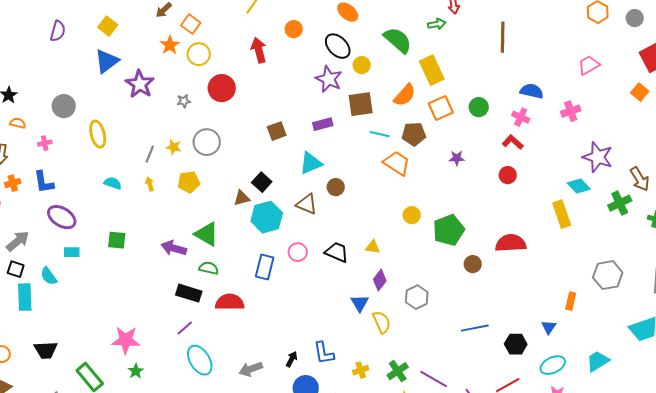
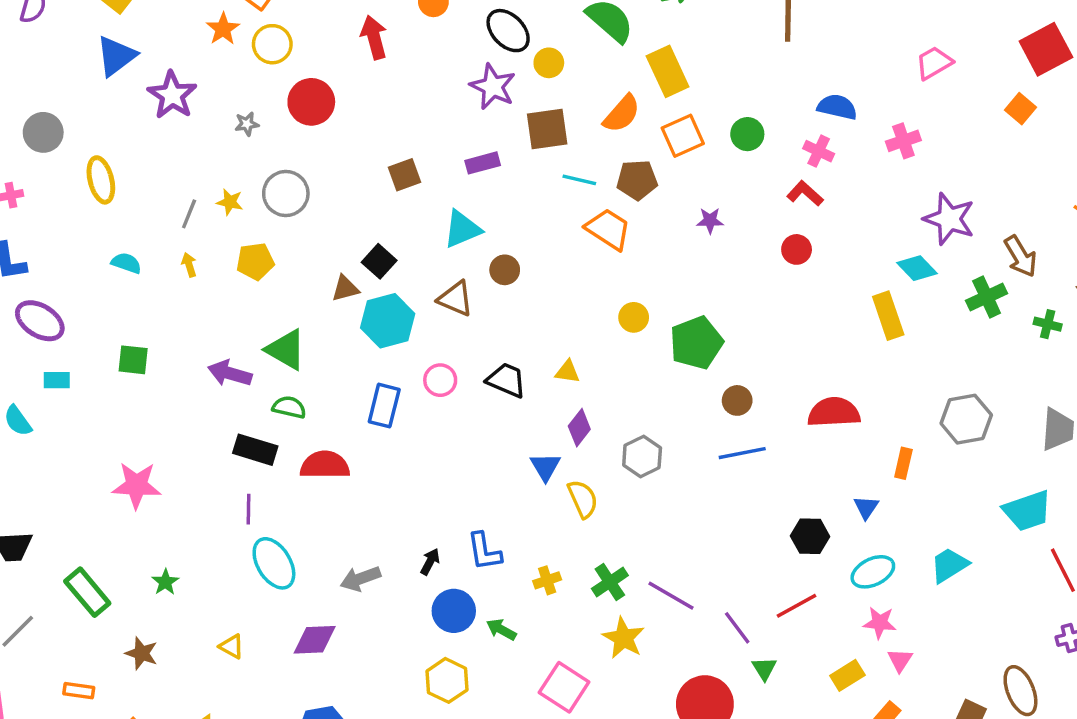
red semicircle: (511, 243) -> (834, 412), moved
purple line: (185, 328) -> (248, 509), turned -48
blue line: (475, 328) -> (742, 453), moved
pink star: (126, 340) -> (137, 485), moved

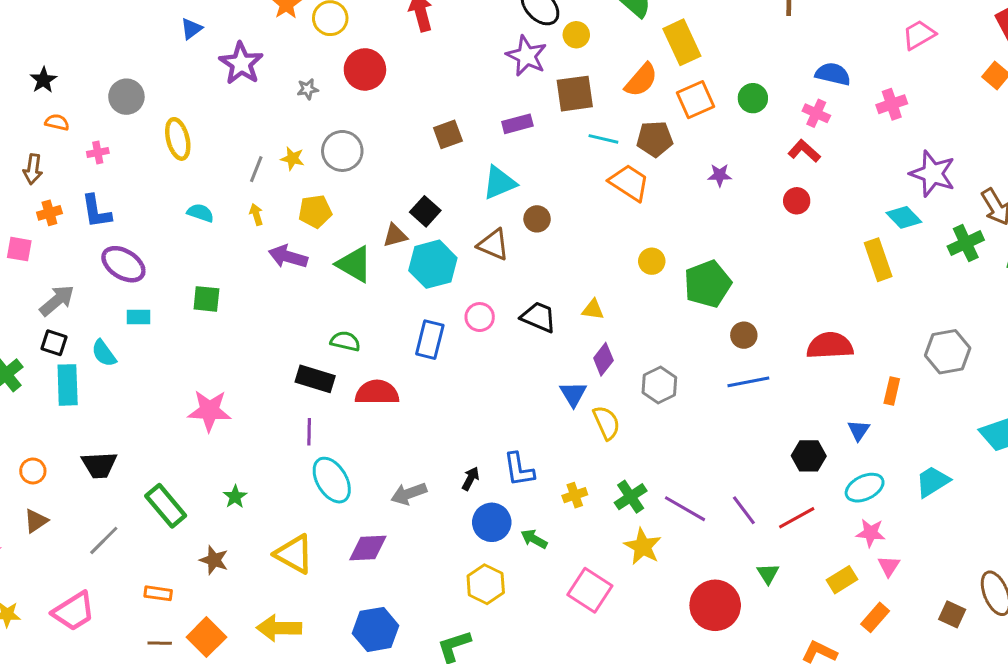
blue triangle: (116, 56) -> (191, 29), size x0.6
green triangle: (286, 350) -> (354, 264), moved
purple arrow: (230, 373) -> (288, 257), moved
purple line: (737, 628) -> (744, 510), moved
yellow triangle: (232, 646) -> (294, 554), size x1.8

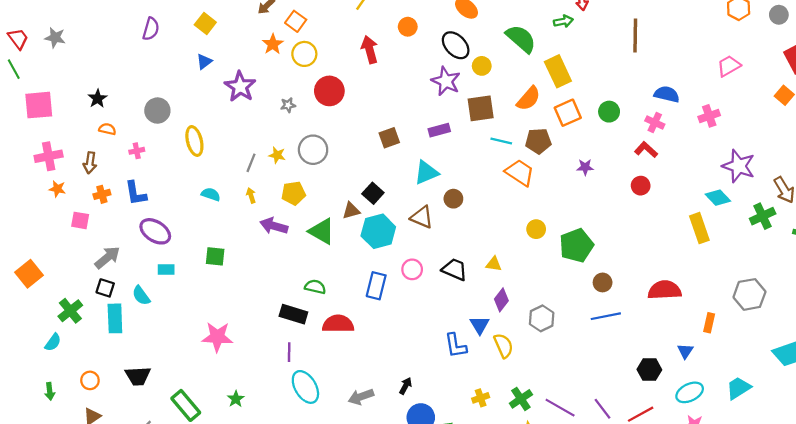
blue L-shape: (519, 469) -> (456, 346), moved

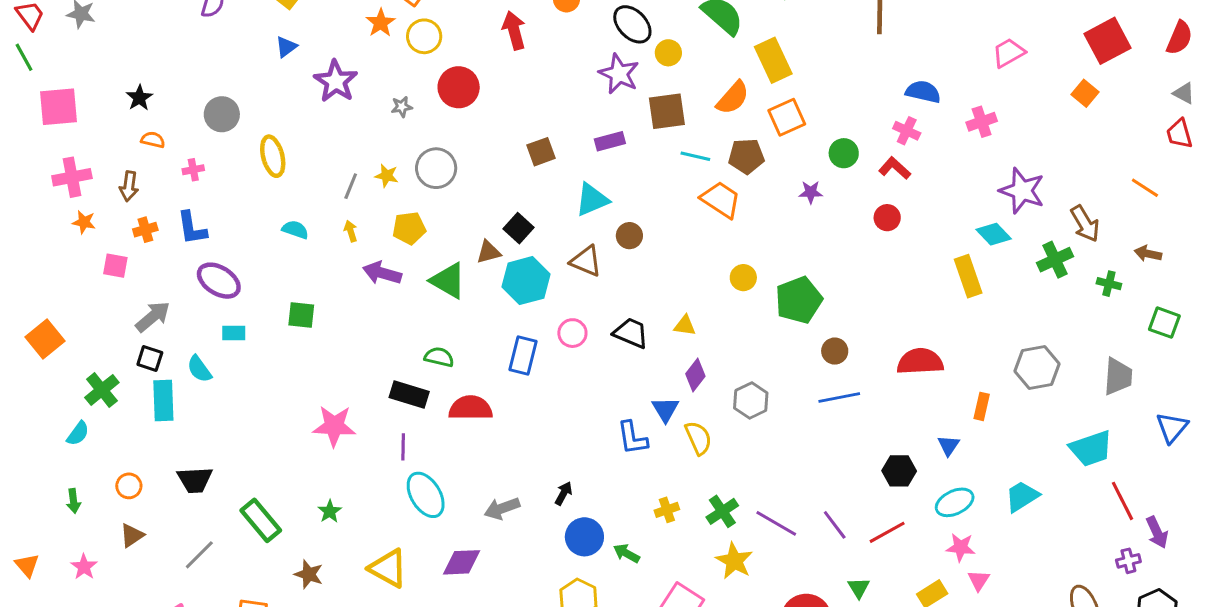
green circle: (609, 112) -> (844, 153), moved
pink star: (217, 337) -> (334, 426), moved

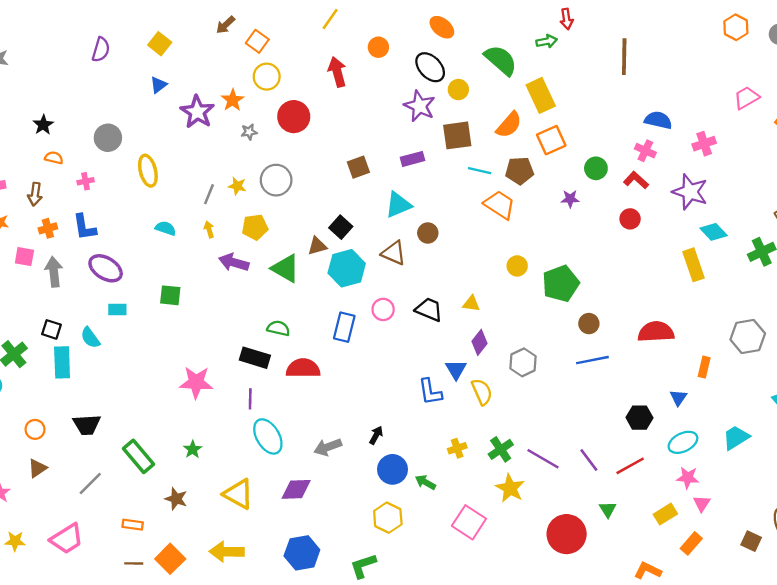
orange star: (381, 23) -> (233, 100), moved
pink trapezoid: (1009, 53) -> (746, 98), moved
purple star: (1022, 191) -> (690, 192), moved
gray arrow: (153, 317) -> (54, 272), moved, turned -56

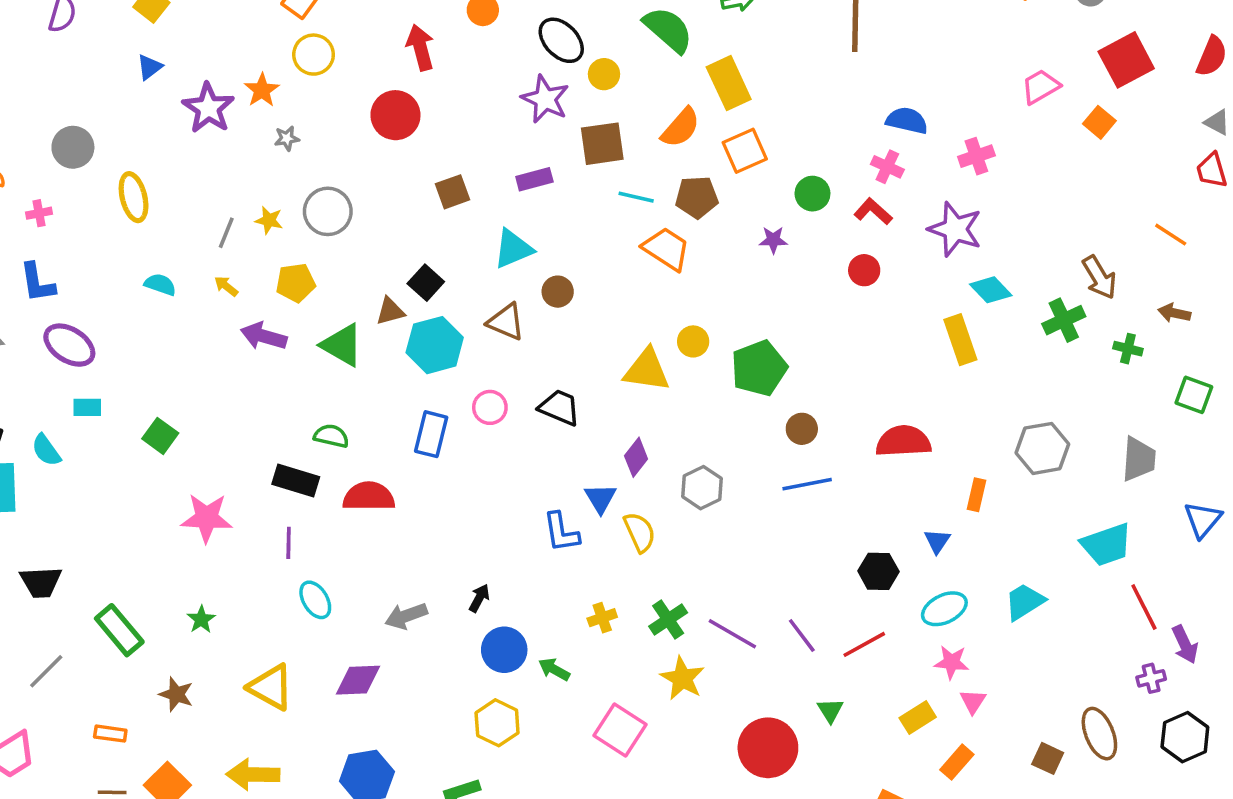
red circle: (294, 117) -> (395, 115), moved
yellow arrow: (209, 229) -> (226, 286), turned -35
green square: (170, 295) -> (160, 436), moved, turned 30
yellow triangle: (471, 304) -> (647, 370), moved, size x1.8
cyan ellipse: (268, 436) -> (315, 600), size x0.7

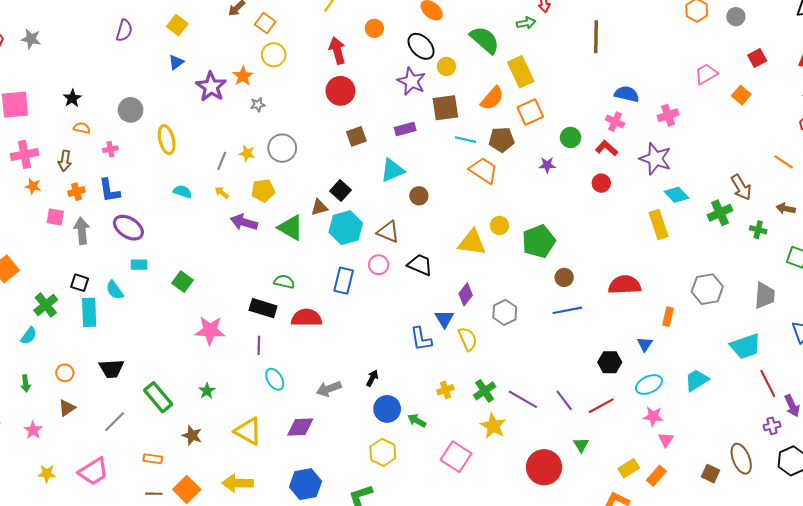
red square: (1126, 60) -> (757, 58), size x0.6
red circle: (395, 115) -> (340, 91), moved
brown triangle: (506, 322) -> (388, 232), moved
yellow rectangle: (918, 717) -> (629, 468), moved

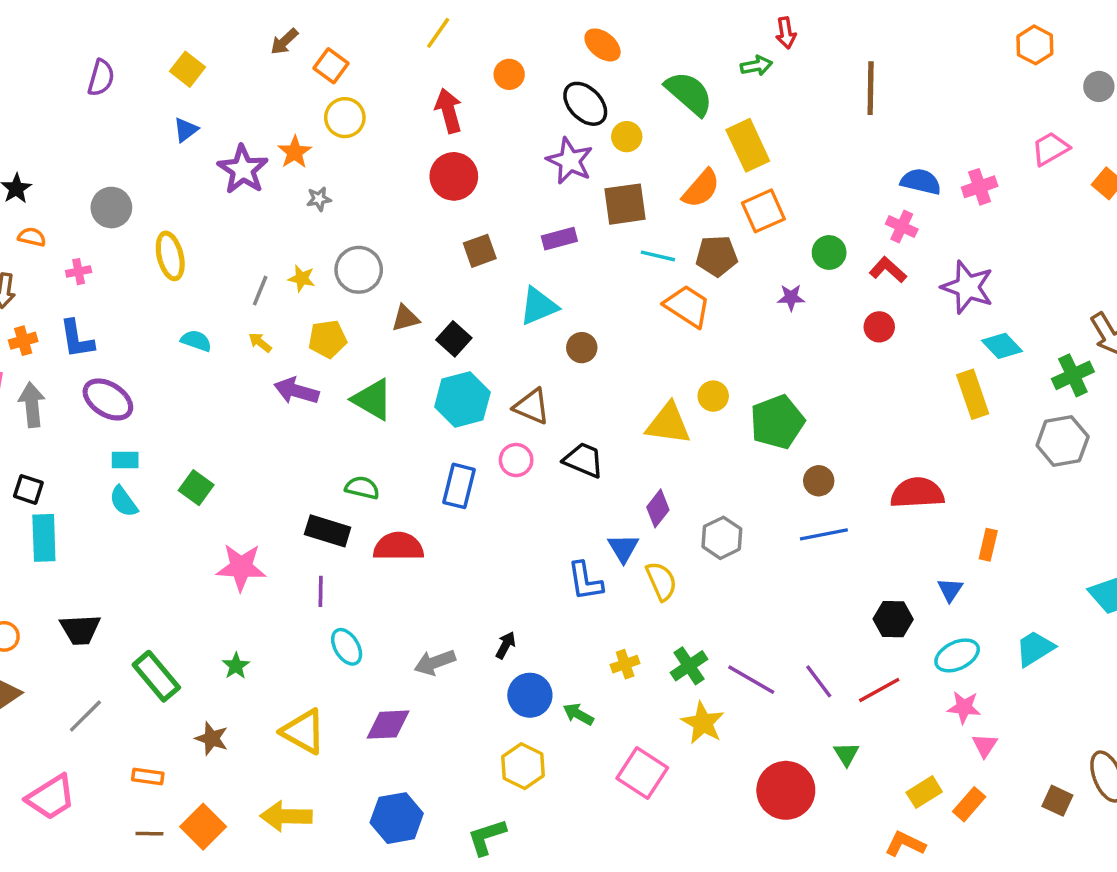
gray circle: (736, 17) -> (1099, 86), moved
pink cross: (668, 115) -> (980, 187), moved
brown triangle: (319, 207) -> (405, 318), moved
gray hexagon: (707, 289) -> (1063, 441), moved
cyan semicircle: (115, 290) -> (123, 502), moved

